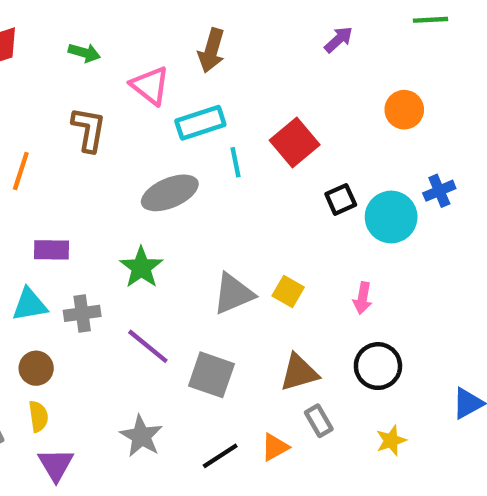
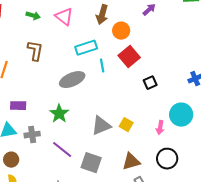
brown arrow: (211, 50) -> (102, 15), moved
pink triangle: (150, 86) -> (64, 17), moved
orange circle: (404, 110) -> (121, 31), moved
cyan circle: (391, 217) -> (181, 115), moved

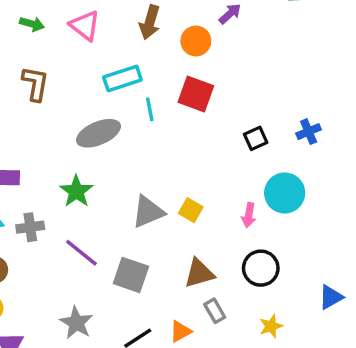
orange circle: (121, 31) -> (196, 41), moved
red square: (129, 57) -> (196, 94), turned -30
black square: (150, 83) -> (256, 138), moved

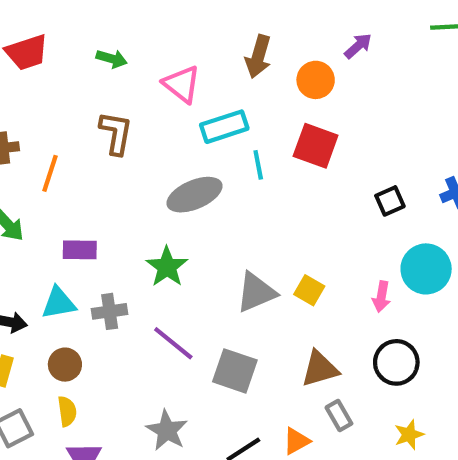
pink triangle: (85, 26) -> (182, 84), moved

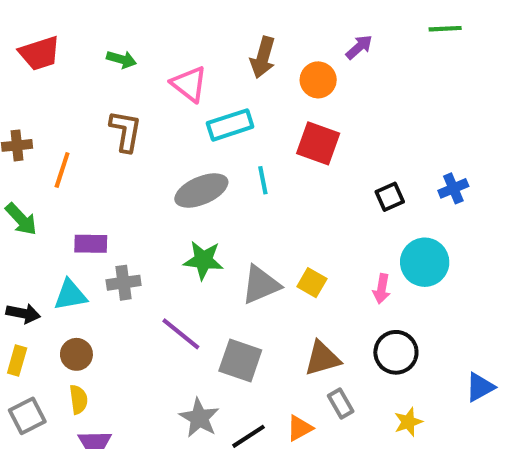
cyan line: (258, 165) -> (263, 180), moved
green star: (167, 267) -> (203, 260), moved, turned -30
gray cross: (110, 311) -> (124, 283), moved
gray star: (167, 430) -> (199, 418), moved

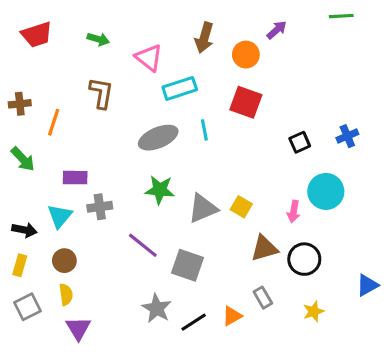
cyan triangle: (70, 295) -> (60, 216), turned -40
brown triangle: (322, 358) -> (264, 248), moved

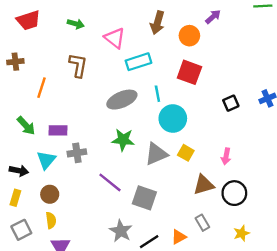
brown cross: (20, 104) -> (15, 62), moved
green arrow: (23, 159) -> (26, 126), moved
cyan circle: (326, 191) -> (173, 119), moved

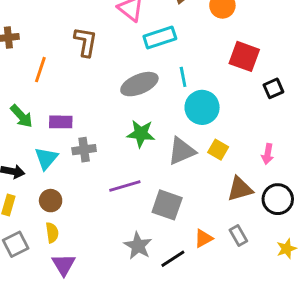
red square: (189, 72) -> (244, 56), moved
purple line: (110, 182) -> (125, 186), turned -55
orange triangle: (179, 237) -> (203, 238), moved

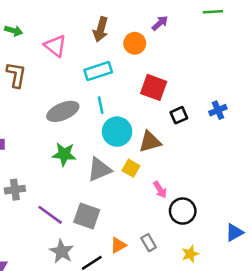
cyan rectangle: (160, 37) -> (98, 71), moved
gray cross: (84, 150) -> (15, 190), moved
pink arrow: (268, 154) -> (160, 190), moved, turned -42
purple line: (125, 186) -> (50, 215), moved, turned 52
brown triangle: (240, 189) -> (150, 142), moved

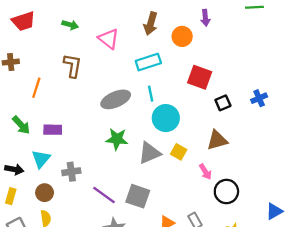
purple arrow: (160, 23) -> (205, 18), turned 126
brown triangle: (150, 142) -> (217, 140), moved

